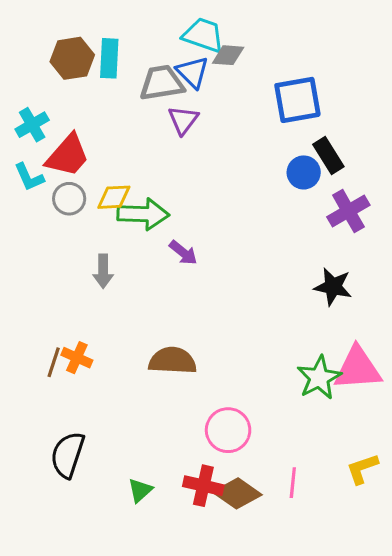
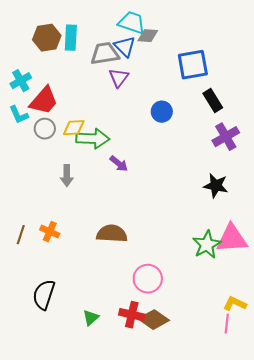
blue circle: (304, 172) -> (162, 112), moved
brown line: (54, 362) -> (21, 235), moved
yellow L-shape: (362, 469) -> (235, 304), turned 45
pink line: (293, 483) -> (227, 324), moved

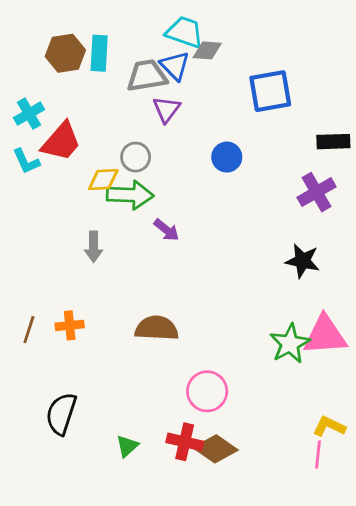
black rectangle: (213, 101) -> (333, 142), moved, turned -60
gray circle: (45, 129) -> (136, 157), moved
orange cross: (50, 232) -> (70, 325), turned -30

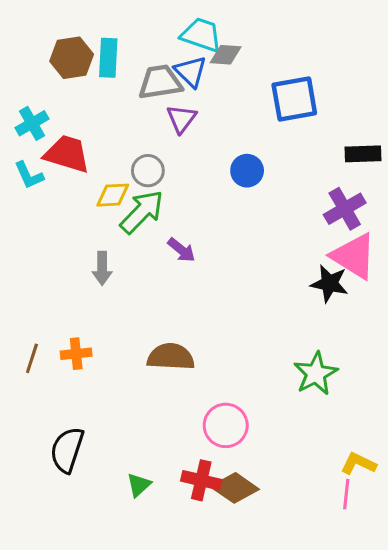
red trapezoid: (61, 142) -> (67, 154), turned -114
green arrow: (130, 195) -> (142, 212), turned -48
pink triangle: (325, 335) -> (354, 256), moved, turned 36

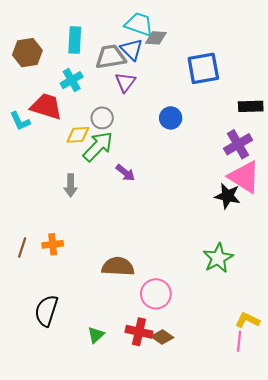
brown hexagon: (72, 58) -> (27, 53), moved
cyan cross: (32, 123) -> (72, 80), moved
brown semicircle: (171, 357) -> (118, 266), moved
brown diamond: (235, 488) -> (162, 337), size x0.7

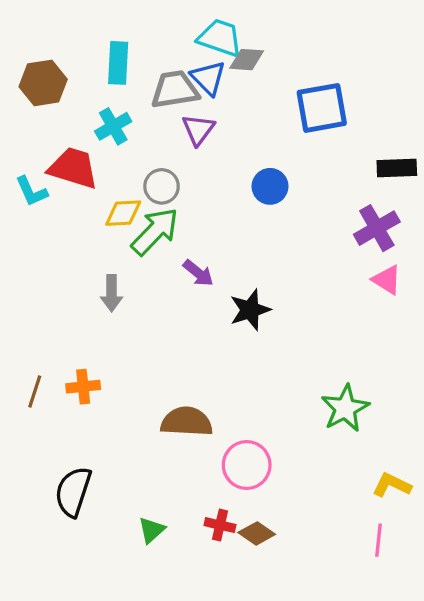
pink triangle: (244, 177) -> (387, 280), size x0.6
black star: (227, 196) -> (250, 310), moved, turned -30
yellow L-shape: (248, 320) -> (392, 485), moved
red cross: (139, 332) -> (220, 525), size x0.7

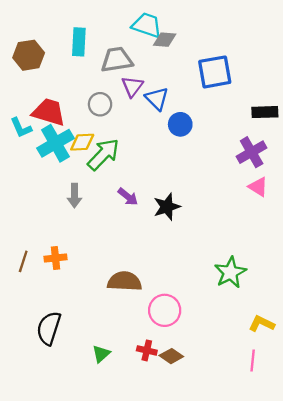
blue triangle: (208, 78) -> (157, 99), moved
cyan cross: (113, 126) -> (55, 143), moved, size x1.5
gray circle: (162, 186) -> (100, 104), moved
purple arrow: (198, 273) -> (128, 197), moved

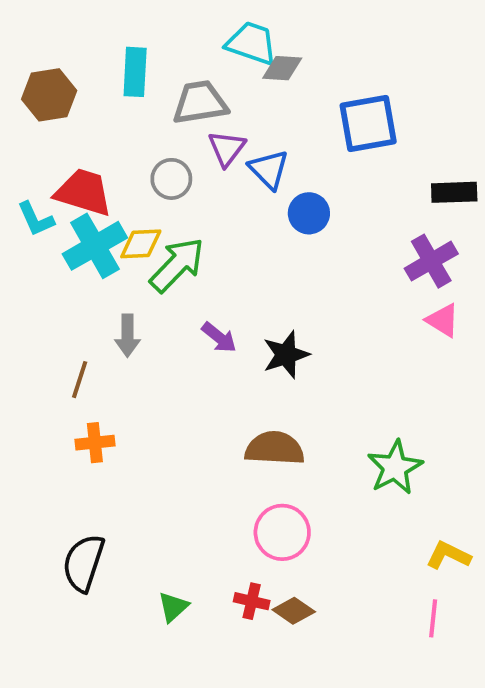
brown line: (23, 261) -> (80, 380), moved
brown semicircle: (125, 281) -> (275, 448), moved

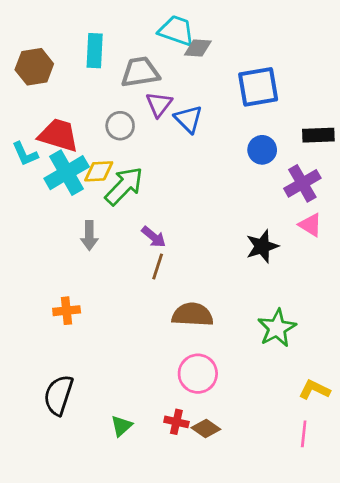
blue circle: (309, 213) -> (262, 150), moved
black star: (286, 355) -> (262, 246), moved
brown line: (80, 380) -> (158, 266), moved

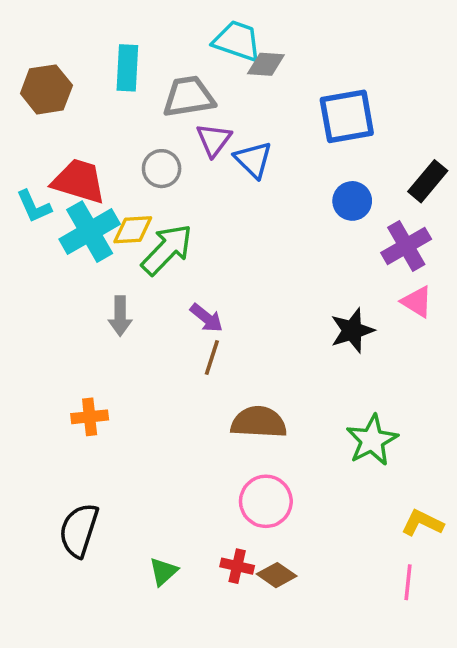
black rectangle: (318, 135) -> (428, 181), turned -48

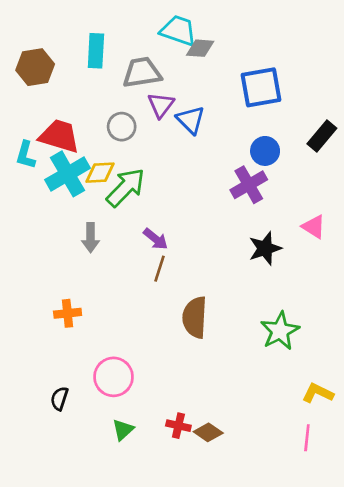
cyan L-shape: (34, 206) -> (26, 155), turned 40
purple cross: (406, 246) -> (249, 185), moved
brown semicircle: (259, 422) -> (195, 317), turned -90
pink circle: (266, 501) -> (114, 377), moved
black semicircle: (79, 530) -> (59, 399), size x0.6

